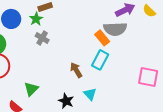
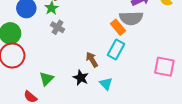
black star: (66, 101) -> (81, 78), moved

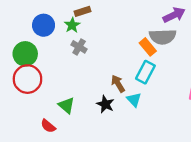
green triangle: (46, 79) -> (66, 105), turned -35
cyan triangle: (106, 84) -> (134, 100), moved

